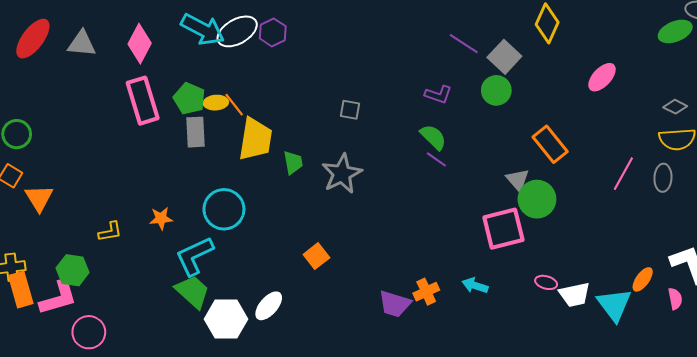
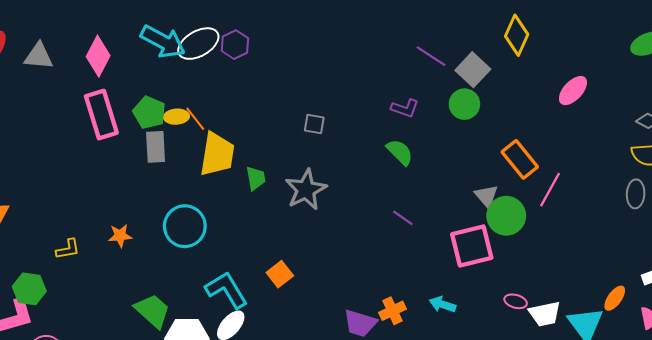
purple line: (436, 159) -> (403, 218), moved
pink line: (623, 174) -> (550, 190), moved
cyan L-shape: (194, 256) -> (227, 290), moved, turned 84

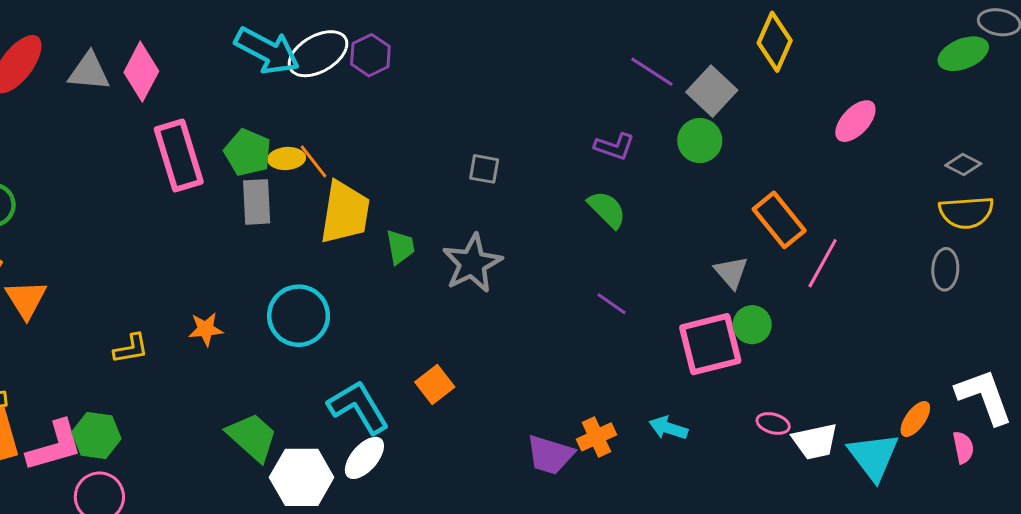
pink diamond: (98, 56) -> (141, 72), moved
green circle: (506, 216) -> (752, 325), moved, size x0.7
green hexagon: (29, 289) -> (96, 435), moved

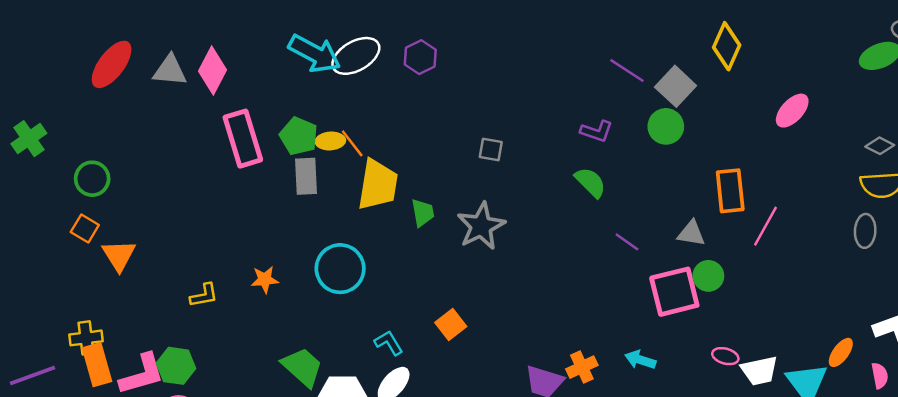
purple hexagon: (370, 55) -> (420, 57), moved
orange rectangle: (779, 220) -> (730, 191), turned 33
gray triangle: (731, 272) -> (691, 233), turned -40
purple line: (611, 304) -> (627, 242), moved
cyan L-shape: (358, 407) -> (389, 343), size x0.6

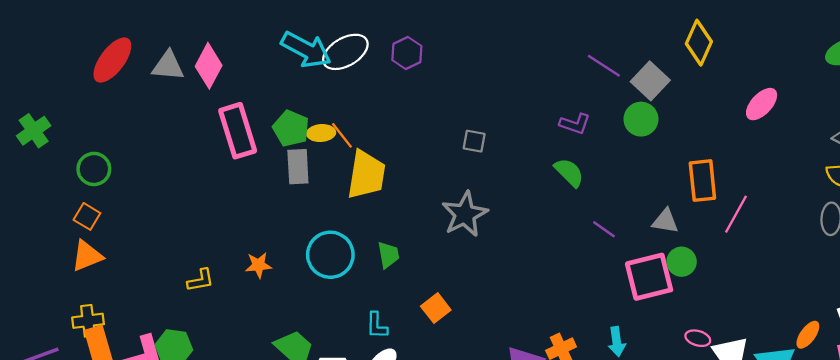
green trapezoid: (423, 213) -> (388, 255), moved
orange triangle: (119, 255) -> (87, 256), moved, turned 40
cyan L-shape: (389, 343) -> (377, 325), turned -148
cyan arrow: (640, 360) -> (617, 342), turned -116

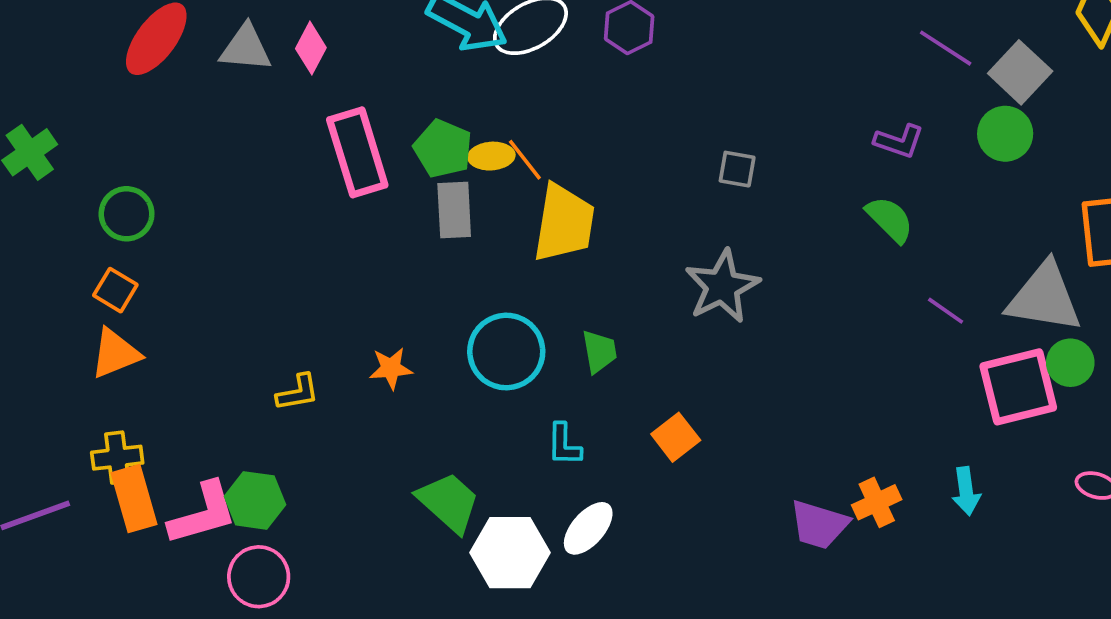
pink diamond: (209, 66) -> (311, 48), size x0.7
gray triangle: (665, 221) -> (1044, 298), size x1.8
cyan L-shape: (377, 325) -> (564, 445), moved

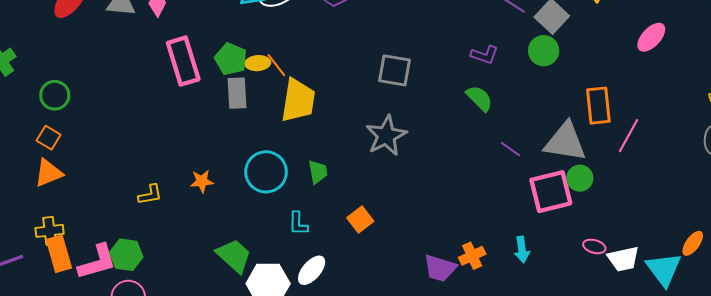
gray square: (737, 169) -> (394, 70), size x1.6

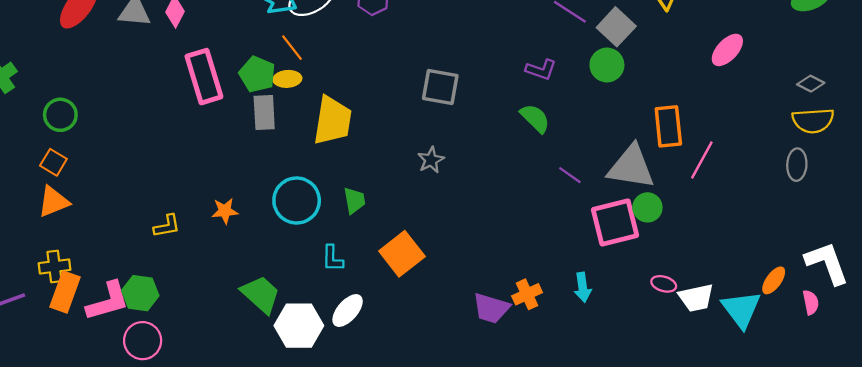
orange line: (276, 65) -> (292, 48), moved
gray star: (386, 136) -> (431, 160), size x0.6
orange square: (360, 220) -> (402, 254), size x1.5
orange rectangle: (59, 254) -> (65, 292), turned 36

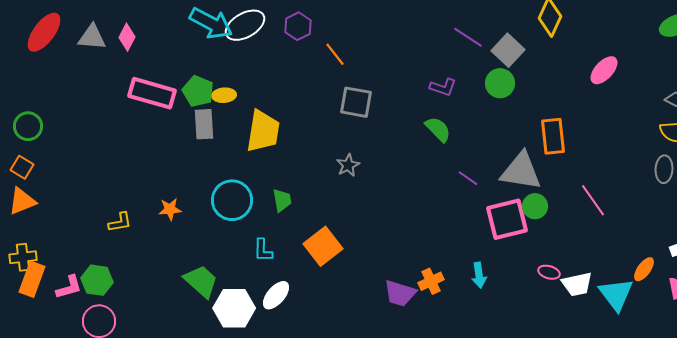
orange line: (292, 48) -> (335, 54), moved
pink rectangle: (204, 77) -> (152, 93), turned -57
pink line: (702, 160) -> (593, 200), moved, turned -64
pink L-shape: (108, 301) -> (69, 287), size x0.7

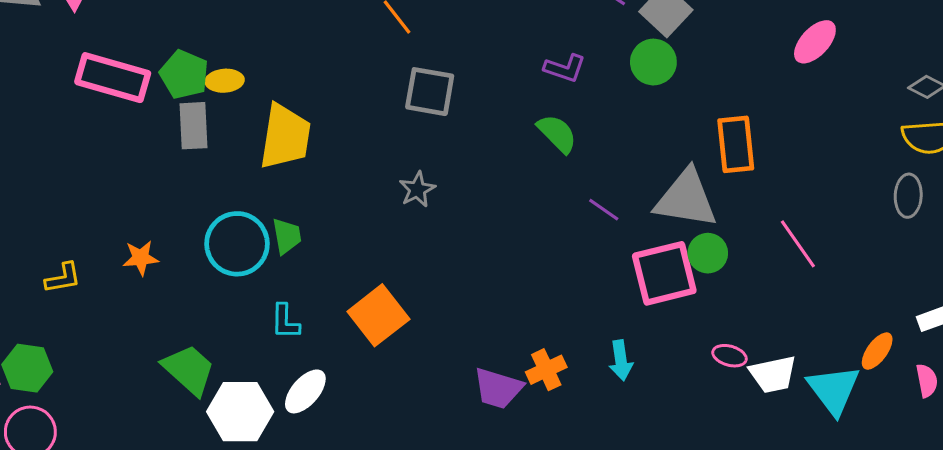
green trapezoid: (282, 200) -> (287, 236), moved

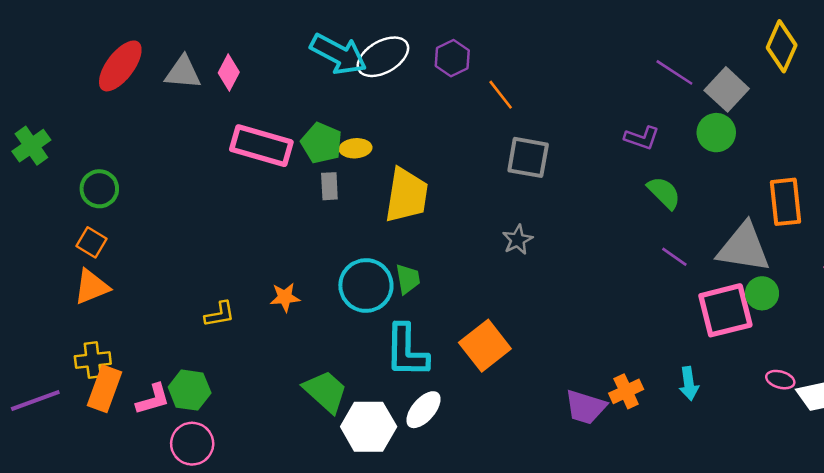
gray rectangle: (193, 126) -> (329, 186), size x0.7
green semicircle: (557, 134) -> (664, 193), moved
cyan L-shape: (285, 322) -> (406, 351), size x1.8

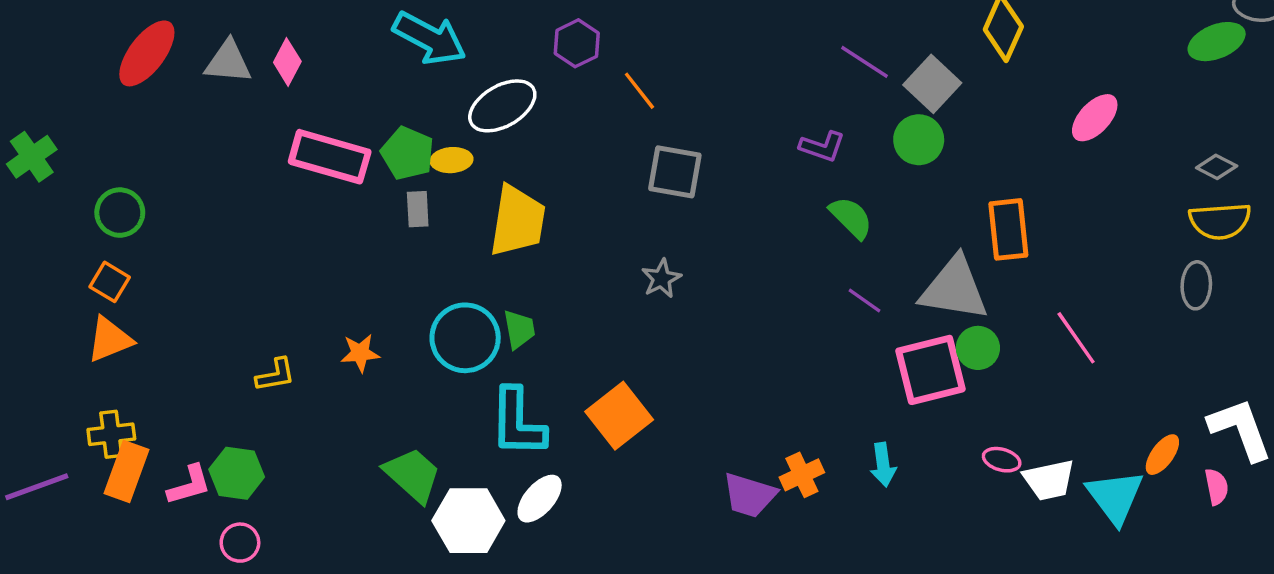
white ellipse: (383, 57) -> (502, 106), moved
pink circle: (192, 444) -> (240, 543), size x0.7

